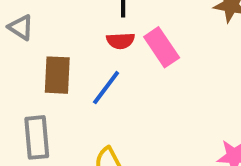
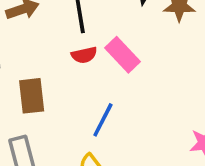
blue line: (106, 88) -> (103, 120), moved

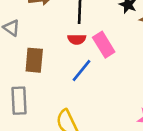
blue line: (103, 120) -> (82, 71), moved

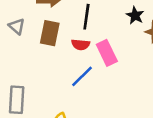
brown rectangle: (34, 60) -> (50, 33), moved

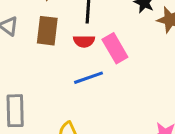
blue line: (82, 76) -> (88, 78), turned 30

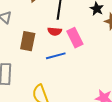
brown rectangle: (47, 31) -> (28, 41), moved

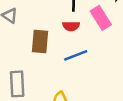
pink rectangle: (75, 38) -> (101, 18), moved

